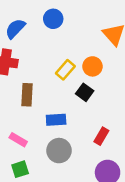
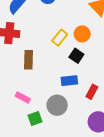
blue rectangle: (56, 120) -> (69, 81), moved
green square: (20, 169) -> (35, 118), moved

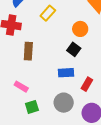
yellow rectangle: (60, 38) -> (48, 13), moved
gray circle: (57, 105) -> (64, 103), moved

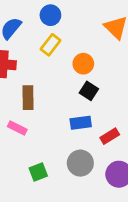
orange circle: (80, 29) -> (83, 64), moved
red rectangle: (87, 84) -> (110, 136), turned 32
pink rectangle: (21, 87) -> (17, 128), moved

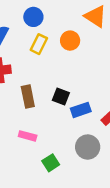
orange circle: (83, 64) -> (70, 41), moved
black square: (89, 91) -> (61, 97), moved
pink rectangle: (17, 128) -> (28, 136), moved

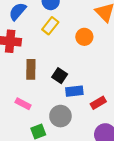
orange circle: (70, 41) -> (84, 37), moved
gray circle: (88, 147) -> (60, 116), moved

